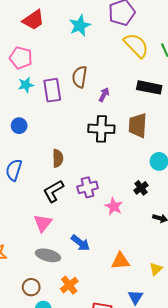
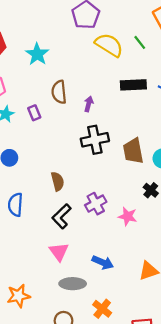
cyan star: (80, 26) -> (37, 54), moved
purple rectangle: (52, 90) -> (34, 113), size x0.6
brown trapezoid: (138, 125) -> (133, 151), moved

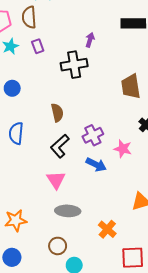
brown semicircle: (59, 92) -> (29, 17), moved
black cross: (95, 140) -> (74, 65), moved
blue arrow: (103, 262) -> (96, 165), moved
orange cross: (102, 309) -> (107, 229), moved

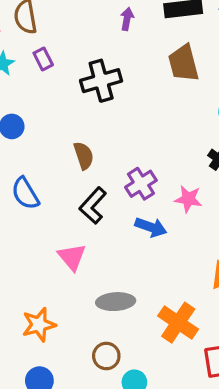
purple arrow: (90, 40) -> (127, 19), moved
brown trapezoid: (131, 86) -> (184, 63), moved
blue semicircle: (16, 133) -> (25, 193), turned -30
pink triangle: (56, 180) -> (72, 257), moved
orange cross: (107, 229) -> (178, 323), size x1.4

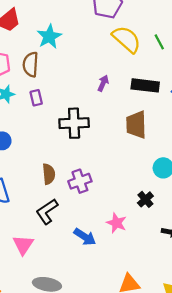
purple cross: (141, 184) -> (80, 181), moved

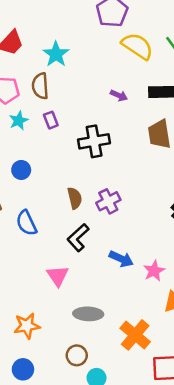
purple arrow: (103, 83) -> (119, 95), turned 98
pink star: (117, 223) -> (154, 271), moved, turned 30

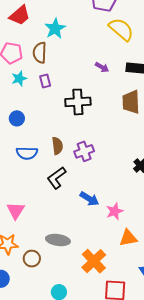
blue semicircle: (26, 223) -> (27, 153), moved, turned -70
pink triangle: (58, 276) -> (16, 211), moved
brown circle: (77, 355) -> (32, 259), moved

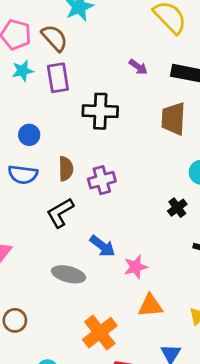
brown semicircle: (40, 53) -> (55, 38), turned 130
purple rectangle: (45, 81) -> (58, 78), size x1.5
blue circle: (17, 118) -> (29, 135), moved
gray ellipse: (58, 240) -> (69, 274), moved

